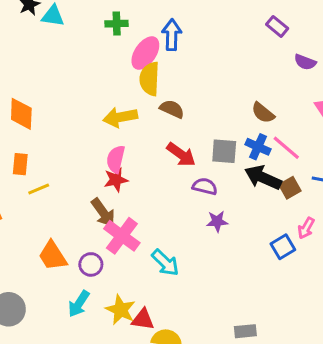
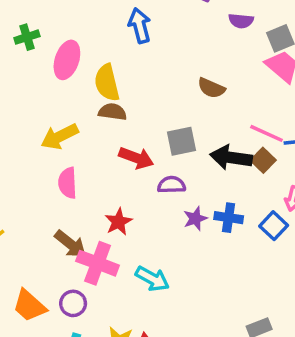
blue arrow: (172, 35) -> (140, 26), moved
yellow semicircle: (150, 79) -> (107, 83), moved
blue cross: (258, 147) -> (229, 218), moved
pink line: (286, 148) -> (267, 133), moved
red star: (116, 180) -> (118, 222), moved

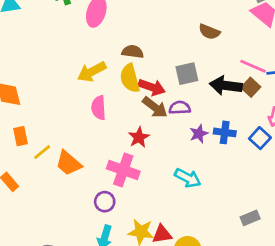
yellow semicircle: (107, 83) -> (130, 78), moved
brown arrow: (70, 244) -> (155, 107), moved
cyan arrow: (152, 279) -> (188, 178), moved
orange trapezoid: (29, 306) -> (69, 163), moved

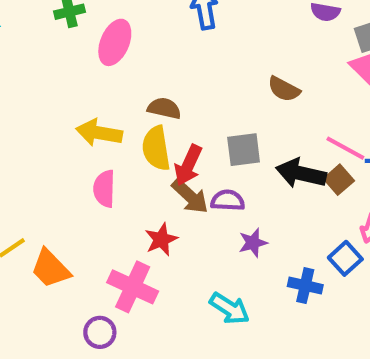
yellow arrow: (92, 72) -> (99, 133), turned 32
red arrow: (152, 87) -> (188, 165), turned 90
blue cross: (225, 132) -> (305, 286), moved

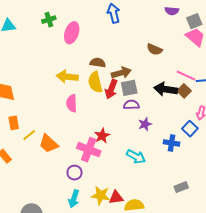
gray square: (244, 150) -> (129, 88), moved
brown arrow: (190, 196) -> (121, 73), moved, turned -54
red star: (161, 240) -> (102, 136), moved

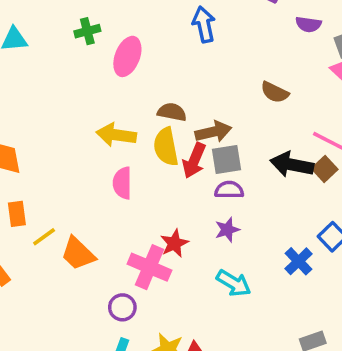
purple star: (145, 124) -> (227, 230), moved
blue cross: (172, 143) -> (298, 261), turned 35

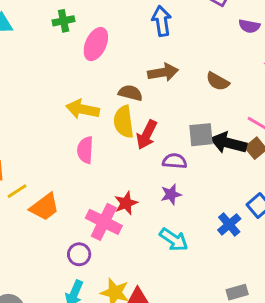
brown arrow: (213, 132) -> (163, 72), moved
gray square: (227, 159) -> (201, 135), moved
orange trapezoid: (78, 254) -> (45, 207), turned -84

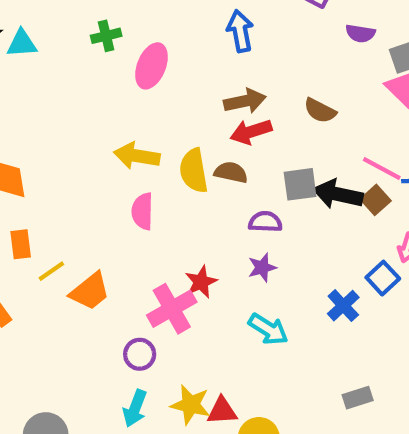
brown semicircle: (130, 93) -> (231, 172), moved
red arrow: (147, 135) -> (251, 132), moved, turned 48
pink cross: (104, 222) -> (172, 309), turned 36

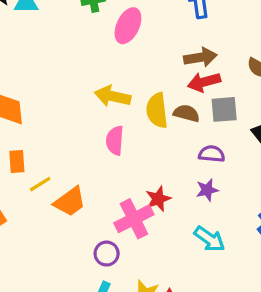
gray square: (300, 184) -> (224, 109), moved

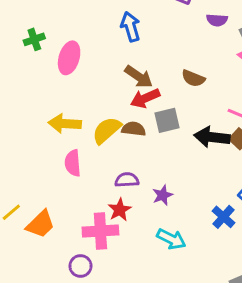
brown arrow: (200, 57) -> (139, 77), turned 52
yellow semicircle: (157, 110) -> (107, 130), turned 64
purple semicircle: (212, 154) -> (127, 180), moved
pink cross: (134, 219) -> (100, 231), turned 32

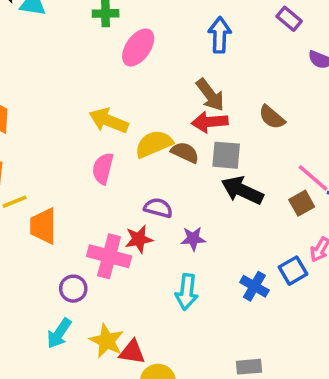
black arrow: (212, 137) -> (242, 190), moved
blue cross: (224, 217) -> (254, 286), turned -30
orange trapezoid: (40, 224) -> (43, 226), turned 116
cyan arrow: (171, 239) -> (187, 292), turned 52

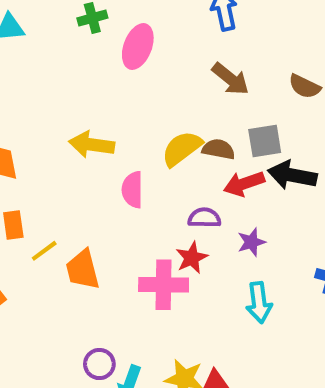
yellow arrow: (109, 121) -> (92, 144), moved
red arrow: (210, 122) -> (244, 184), moved
purple circle: (73, 289) -> (99, 364), moved

